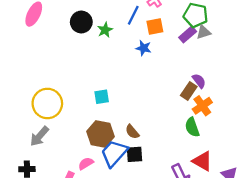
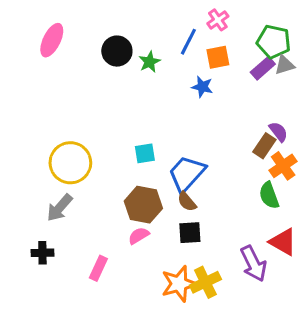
blue trapezoid: (114, 153) -> (187, 174), moved
pink semicircle: (86, 163) -> (139, 236), moved

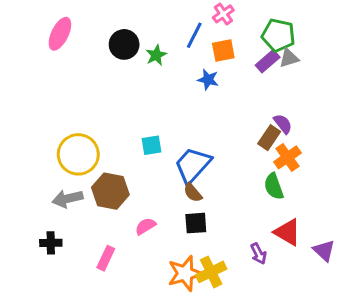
brown hexagon: (143, 205) -> (110, 191), moved
gray arrow: (60, 208) -> (68, 199), turned 36
purple arrow: (254, 264) -> (258, 254), size x0.6

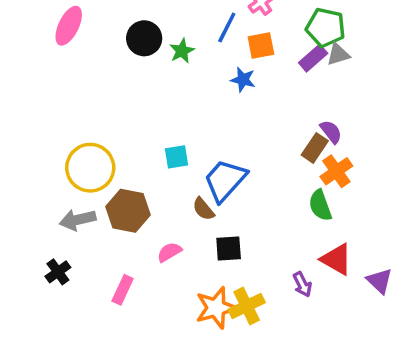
brown semicircle: (193, 193) -> (203, 209), moved
black cross: (51, 243) -> (58, 272), turned -35

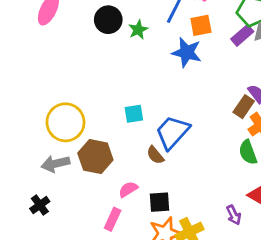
blue star: (243, 80) -> (187, 52), size x1.5
black square: (229, 249) -> (160, 202), moved
pink rectangle: (123, 290) -> (113, 219), moved

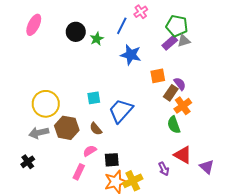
orange square: (201, 25) -> (158, 76), moved
brown semicircle: (155, 155) -> (96, 129), moved

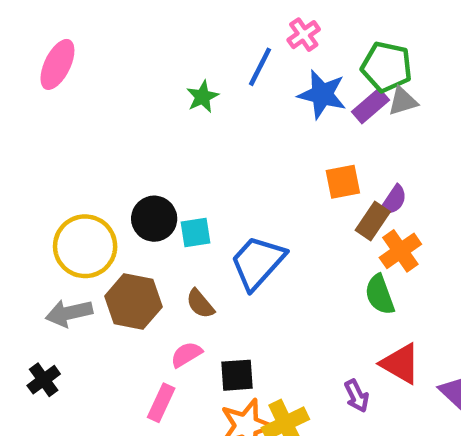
black circle: (76, 32) -> (154, 219), moved
blue star: (131, 55) -> (322, 94), moved
purple semicircle: (180, 84) -> (393, 200), turned 72

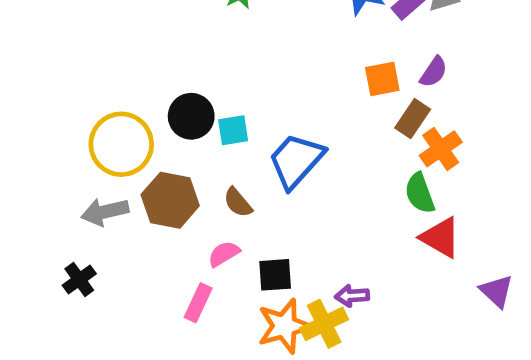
purple semicircle: (393, 200) -> (434, 72), moved
red triangle: (400, 364) -> (441, 237), moved
purple arrow: (357, 396) -> (352, 296), moved, turned 112

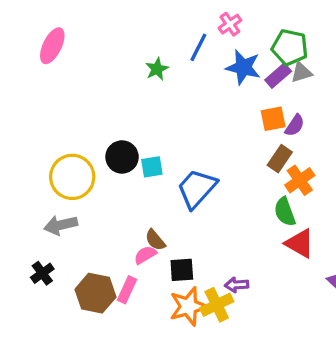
orange square: (382, 79) -> (273, 119), moved
brown hexagon: (170, 200) -> (95, 293), moved
brown semicircle: (238, 203) -> (155, 240), moved

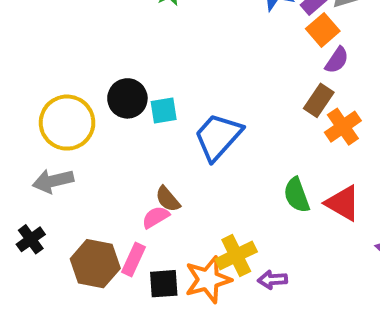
orange square: (273, 119) -> (323, 30), moved, turned -30
green semicircle: (285, 212) -> (297, 195), moved
black square: (182, 270) -> (164, 284), moved
purple arrow: (237, 285) -> (272, 280), moved
yellow cross: (217, 305) -> (236, 255), moved

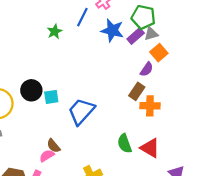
orange square: (323, 30) -> (159, 53), moved
orange cross: (343, 127) -> (150, 106), turned 36

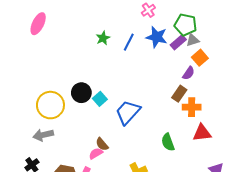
blue line: (82, 17) -> (129, 42), moved
cyan square: (51, 97) -> (100, 99), turned -32
red triangle: (150, 148) -> (202, 133), moved, turned -36

